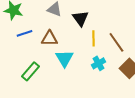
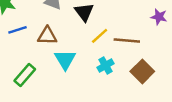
yellow line: (93, 38) -> (100, 36), turned 49
brown line: (116, 42) -> (127, 41), turned -50

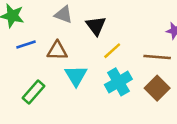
brown line: (127, 41) -> (157, 57), moved
cyan cross: (105, 65) -> (118, 82), size x1.5

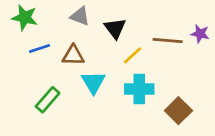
brown line: (157, 57) -> (168, 40), moved
cyan cross: (118, 82) -> (139, 89), turned 30
brown square: (157, 88) -> (178, 111), moved

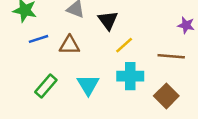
brown line: (168, 40) -> (171, 56), moved
cyan triangle: (93, 82) -> (88, 85), moved

